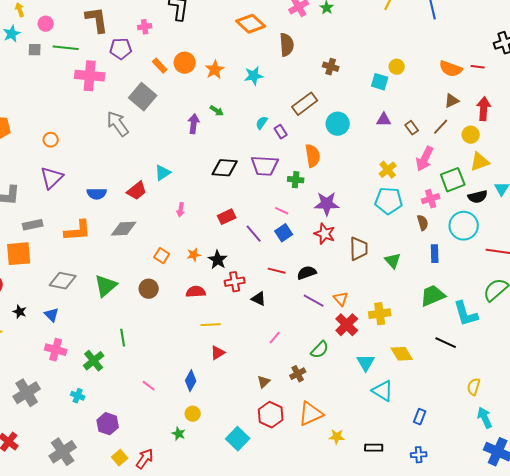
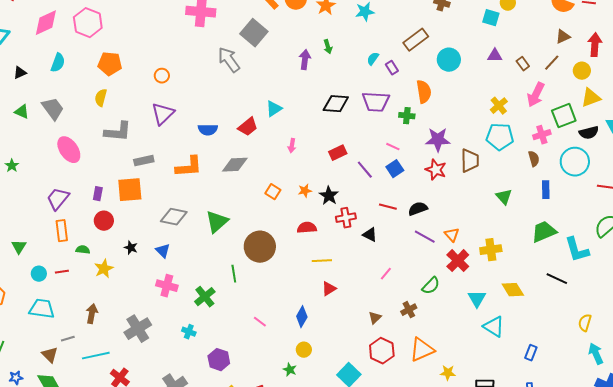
green arrow: (217, 111) -> (328, 47), turned 40
brown trapezoid: (359, 249) -> (470, 161), moved
brown circle: (149, 289) -> (260, 247), moved, size x1.6

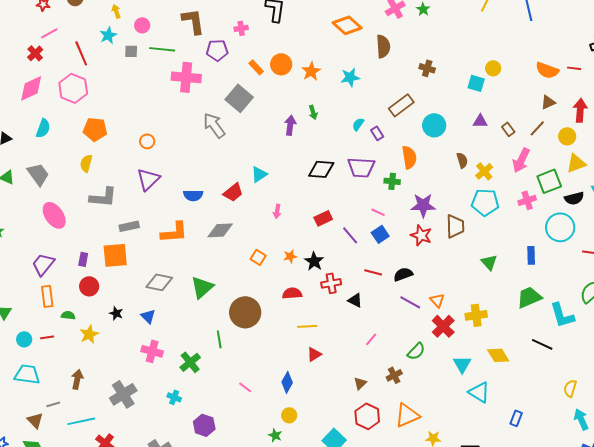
brown semicircle: (534, 159) -> (462, 160), moved

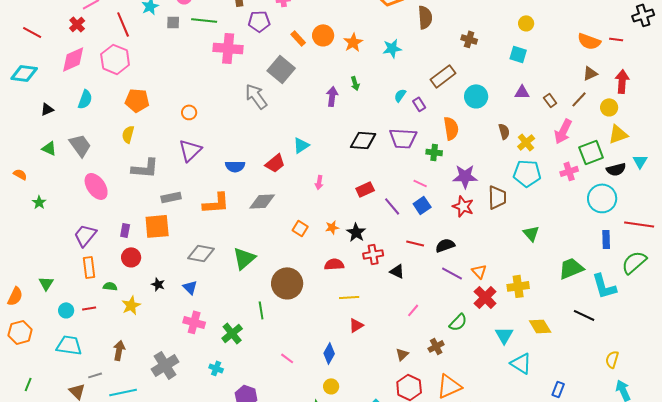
yellow circle: (493, 68) -> (526, 23), moved
blue rectangle: (531, 255) -> (606, 239), moved

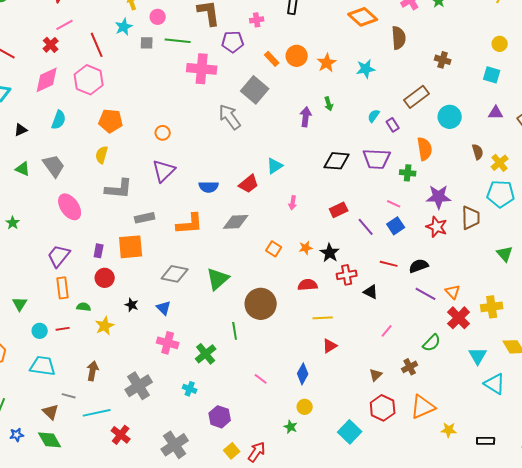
gray line: (95, 375) -> (69, 396), turned 32

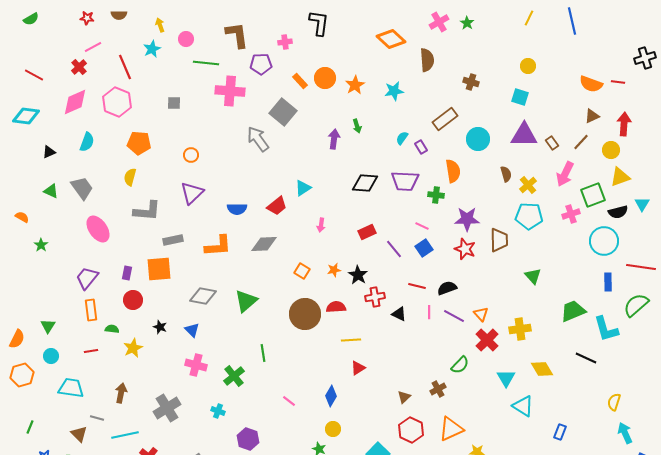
gray square: (147, 43) -> (174, 103), moved
purple triangle: (496, 113) -> (524, 135), size x1.8
brown circle: (261, 304) -> (305, 314), moved
cyan circle: (40, 331) -> (51, 356), moved
pink line: (387, 331) -> (429, 312), moved, turned -40

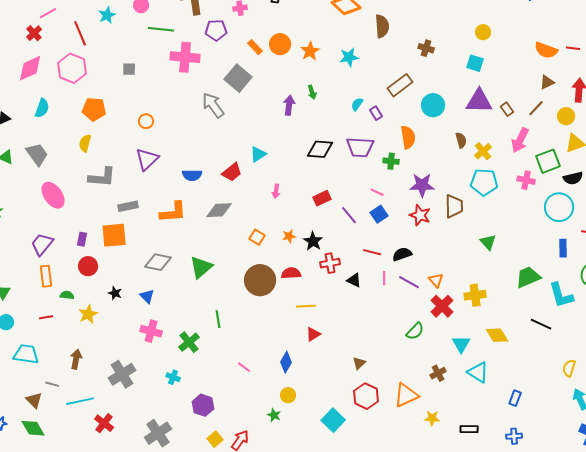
pink cross: (571, 214) -> (526, 180), turned 30
brown cross: (438, 389) -> (438, 373), moved

